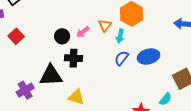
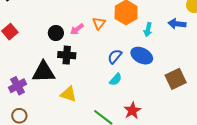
cyan arrow: (120, 36) -> (148, 30), moved
blue ellipse: (148, 57) -> (142, 56), turned 40
cyan semicircle: (165, 99) -> (116, 79), moved

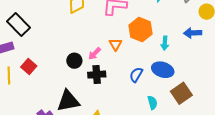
black cross: (67, 55) -> (97, 75), moved
cyan semicircle: (116, 79) -> (152, 103), moved, turned -48
brown square: (176, 79) -> (181, 93), moved

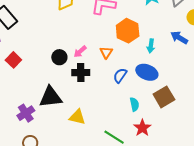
blue arrow: (193, 33) -> (179, 38), turned 30
orange triangle: (115, 44) -> (106, 52), moved

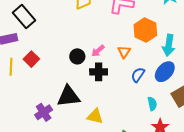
cyan arrow: (151, 46) -> (169, 45), size x1.5
blue ellipse: (147, 72) -> (165, 72), turned -70

